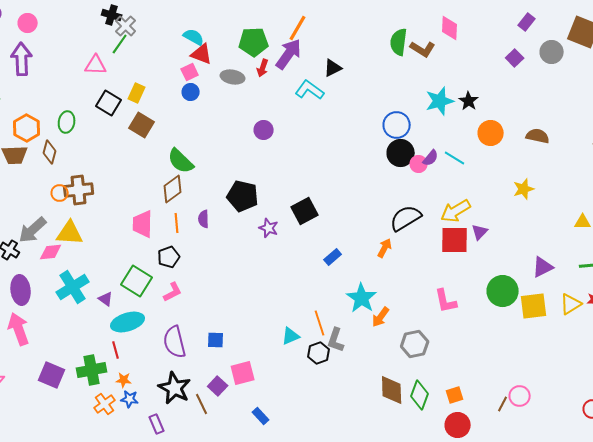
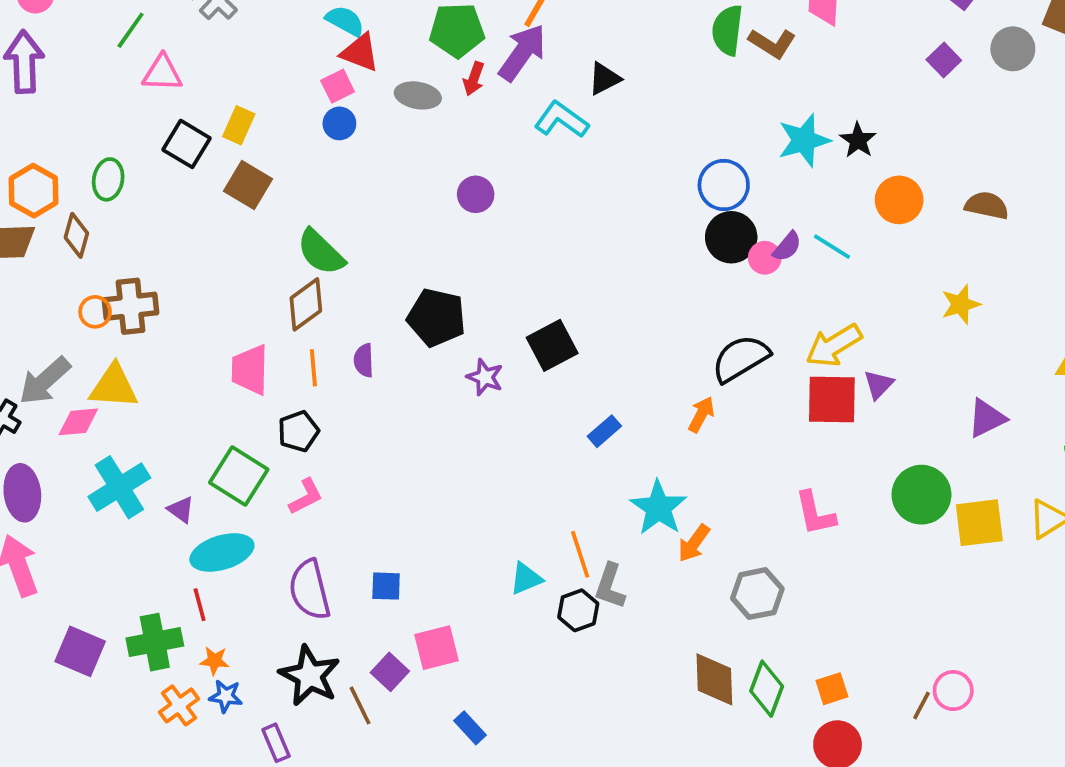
green line: (120, 44) -> (131, 30), moved
purple triangle: (543, 267) -> (987, 418), moved

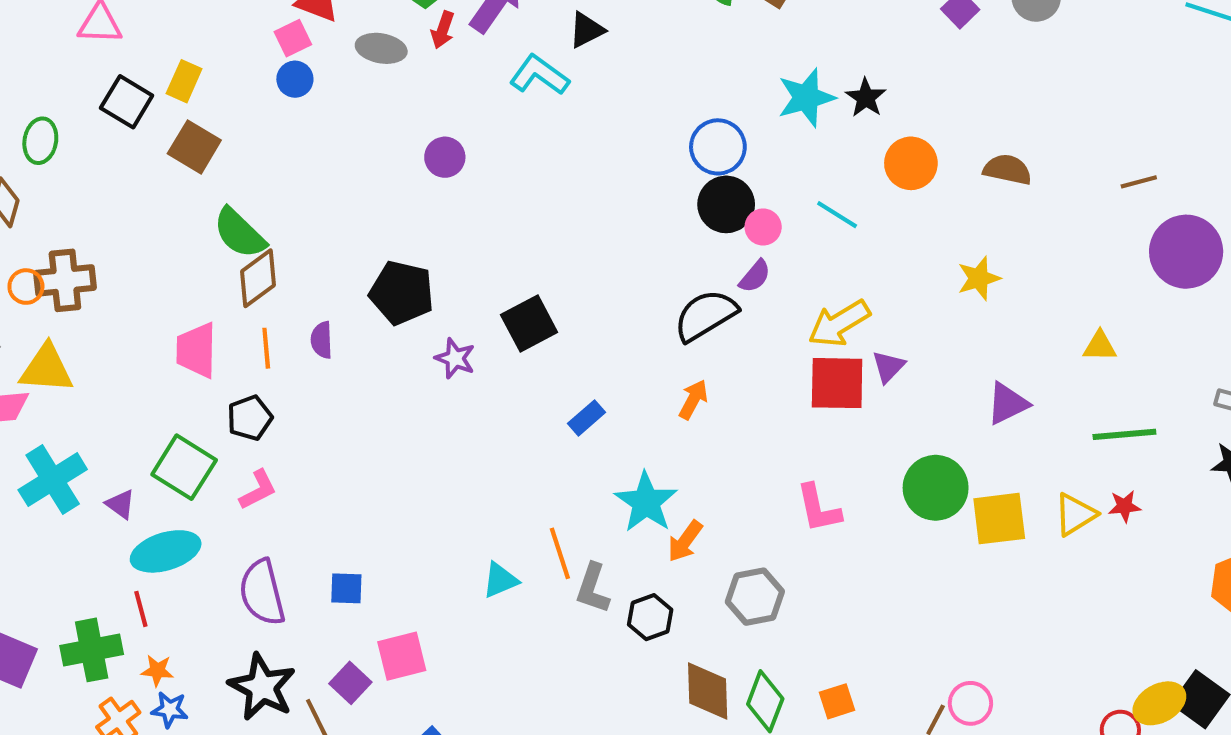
purple semicircle: (787, 247) -> (755, 276), moved
green semicircle: (321, 252) -> (239, 233), moved
black semicircle: (741, 358) -> (706, 315), moved
black hexagon: (578, 610) -> (650, 617), moved

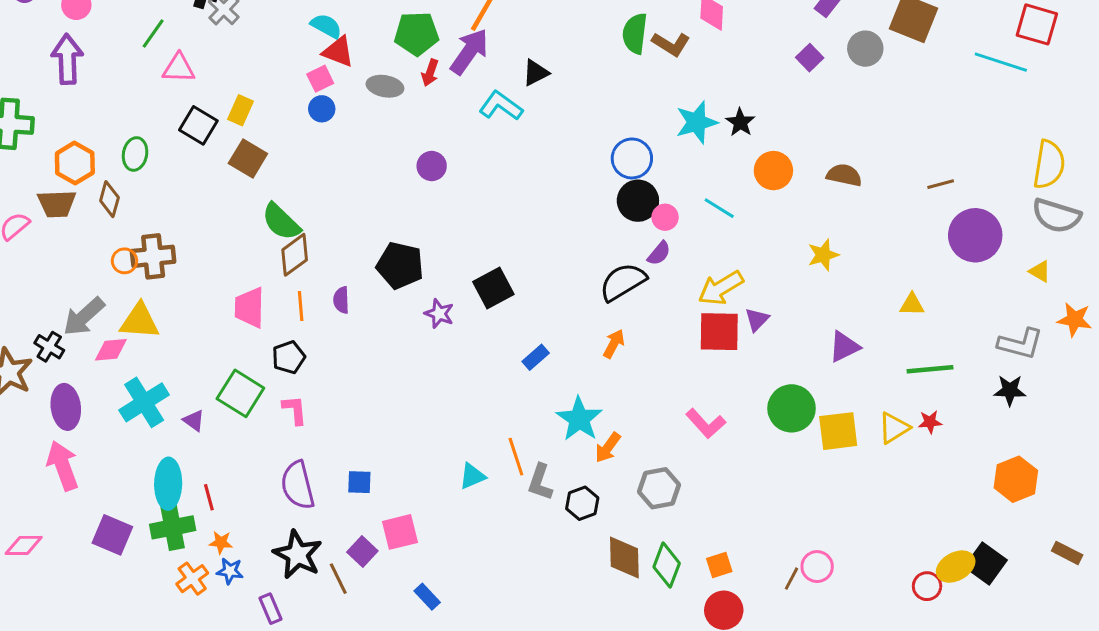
pink L-shape: (258, 490) -> (295, 410), turned -68
pink L-shape: (819, 508) -> (706, 423), turned -30
cyan ellipse: (166, 551) -> (168, 484), moved, turned -72

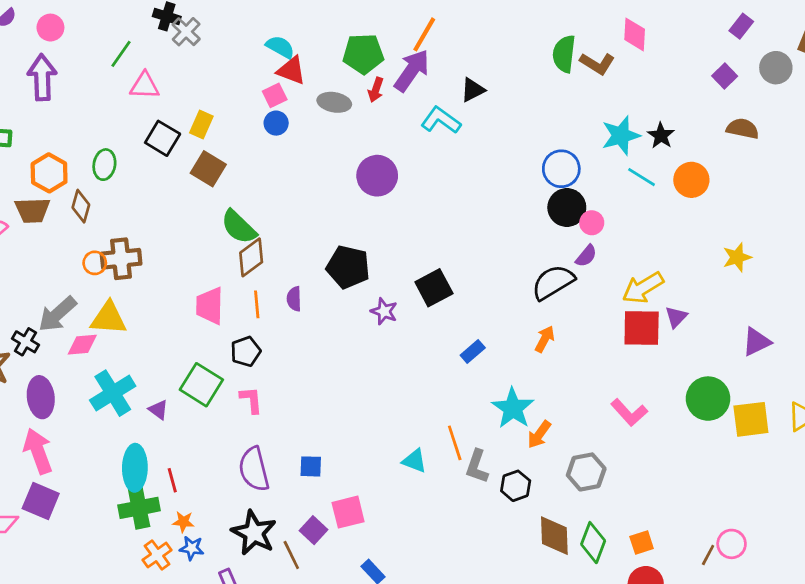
purple circle: (432, 166) -> (377, 176), size x1.5
brown semicircle: (844, 175) -> (743, 129), moved
cyan line: (719, 208) -> (642, 177), moved
cyan triangle: (472, 476) -> (415, 461), turned 44
purple square: (112, 535) -> (41, 501), moved

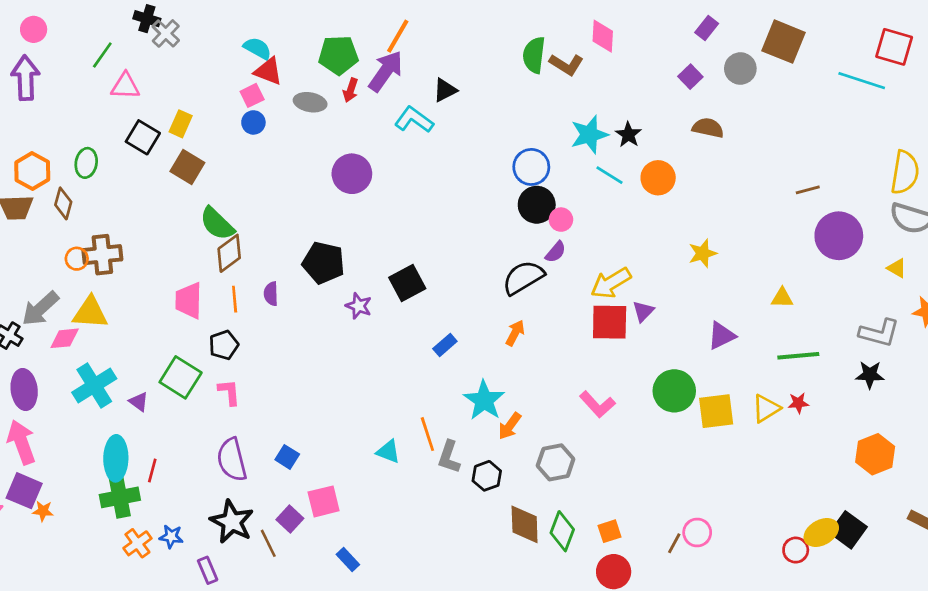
blue square: (311, 466) -> (287, 457), turned 30
red line: (172, 480) -> (152, 470), turned 30
orange star: (183, 522) -> (43, 511), moved

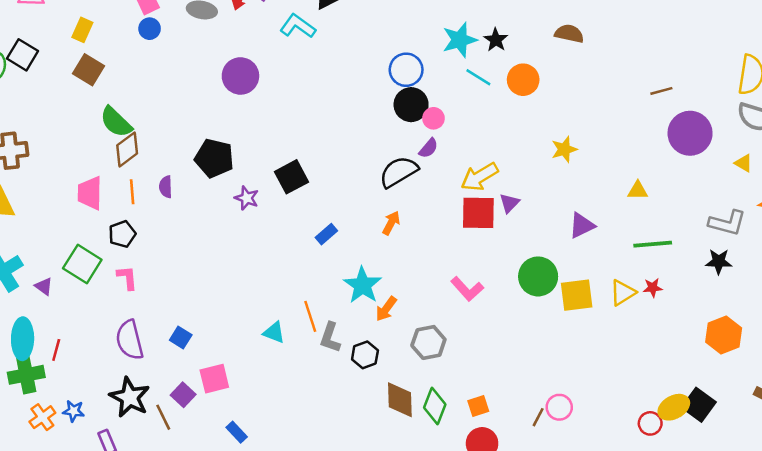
black square: (143, 137) -> (23, 55), moved

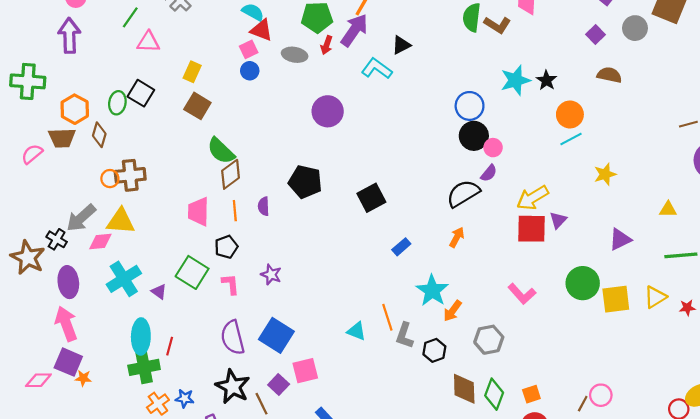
cyan line: (478, 77) -> (571, 139), moved, turned -60
purple star: (247, 198) -> (271, 275), moved
red star: (653, 288) -> (687, 308), moved
blue square: (181, 337) -> (276, 335), size x1.8

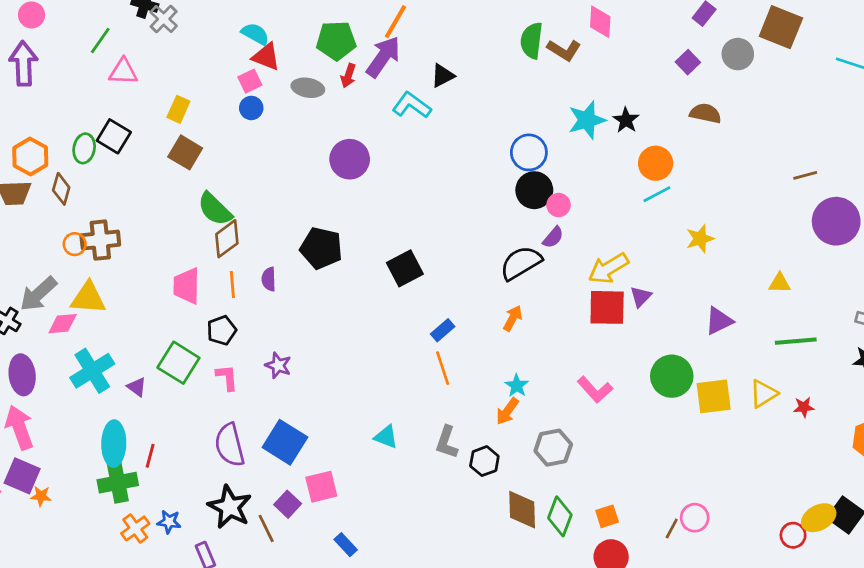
cyan star: (432, 291) -> (517, 386), moved, size x0.6
orange line: (387, 317) -> (443, 368), moved

